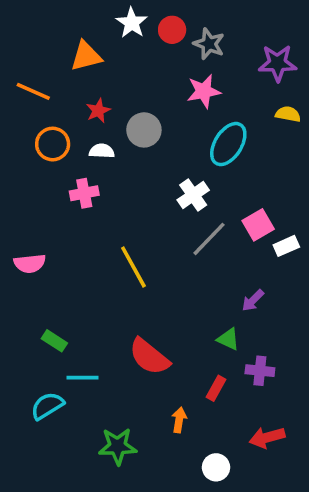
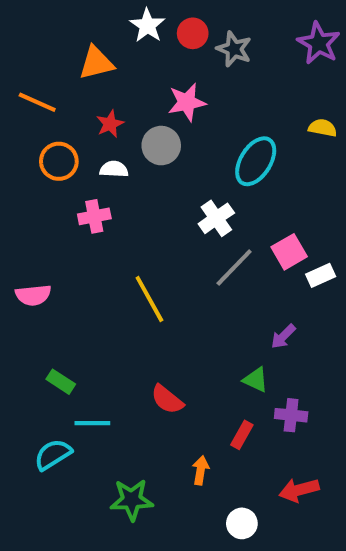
purple star: (278, 63) -> (319, 43), moved, turned 30
pink star: (204, 91) -> (187, 102), moved
red semicircle: (149, 357) -> (167, 399), size x0.7

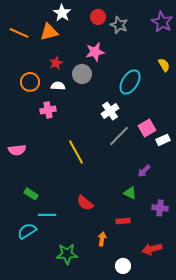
white star: (147, 25) -> (62, 13), moved
orange line: (37, 102) -> (19, 33), moved
yellow semicircle: (323, 128) -> (164, 65), turned 48
purple cross: (291, 415) -> (160, 208), moved
red rectangle: (242, 435) -> (123, 221), turned 56

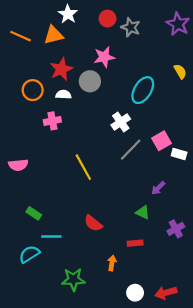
red star: (56, 63) -> (61, 69), size x1.5
white rectangle: (163, 140) -> (179, 154), turned 40
purple cross: (160, 208) -> (176, 229), turned -35
red arrow: (152, 249) -> (166, 293), moved

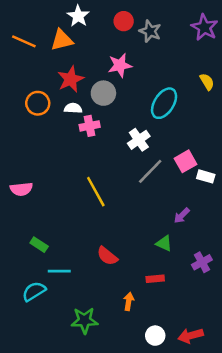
pink cross: (52, 121) -> (90, 126), moved

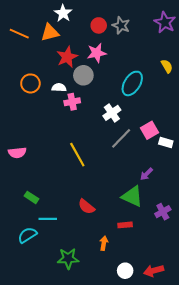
red circle: (124, 21) -> (99, 25), moved
red star: (71, 79) -> (67, 57), moved
green triangle: (164, 243) -> (132, 196), size x1.6

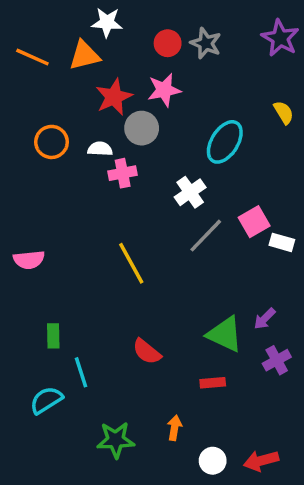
white star: (63, 13) -> (107, 22), turned -30
purple arrow: (146, 174) -> (265, 319), moved
green rectangle: (31, 197) -> (53, 336), turned 56
cyan line: (48, 219) -> (81, 372), turned 72
orange arrow: (104, 243) -> (175, 428), moved

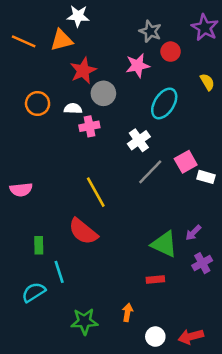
red circle: (168, 43) -> (171, 52), moved
pink star: (164, 90) -> (138, 65), moved
red semicircle: (147, 352) -> (83, 231), moved, size x1.4

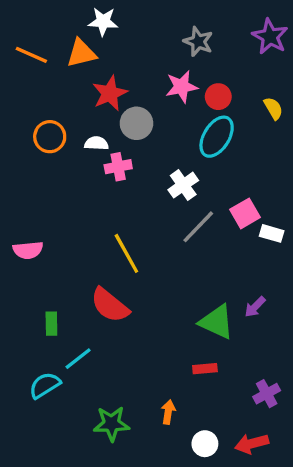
red circle: (171, 52) -> (218, 97), moved
purple cross: (202, 263) -> (267, 394), moved
cyan line: (59, 272) -> (78, 359), turned 70

